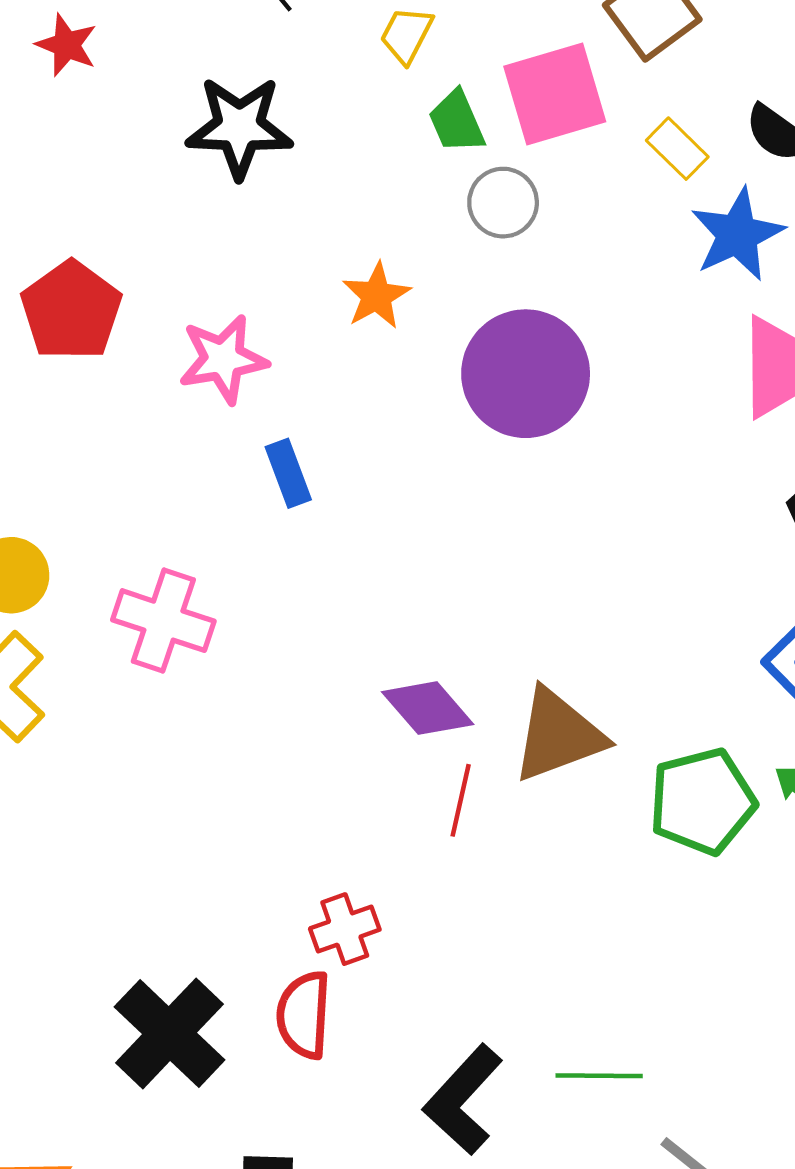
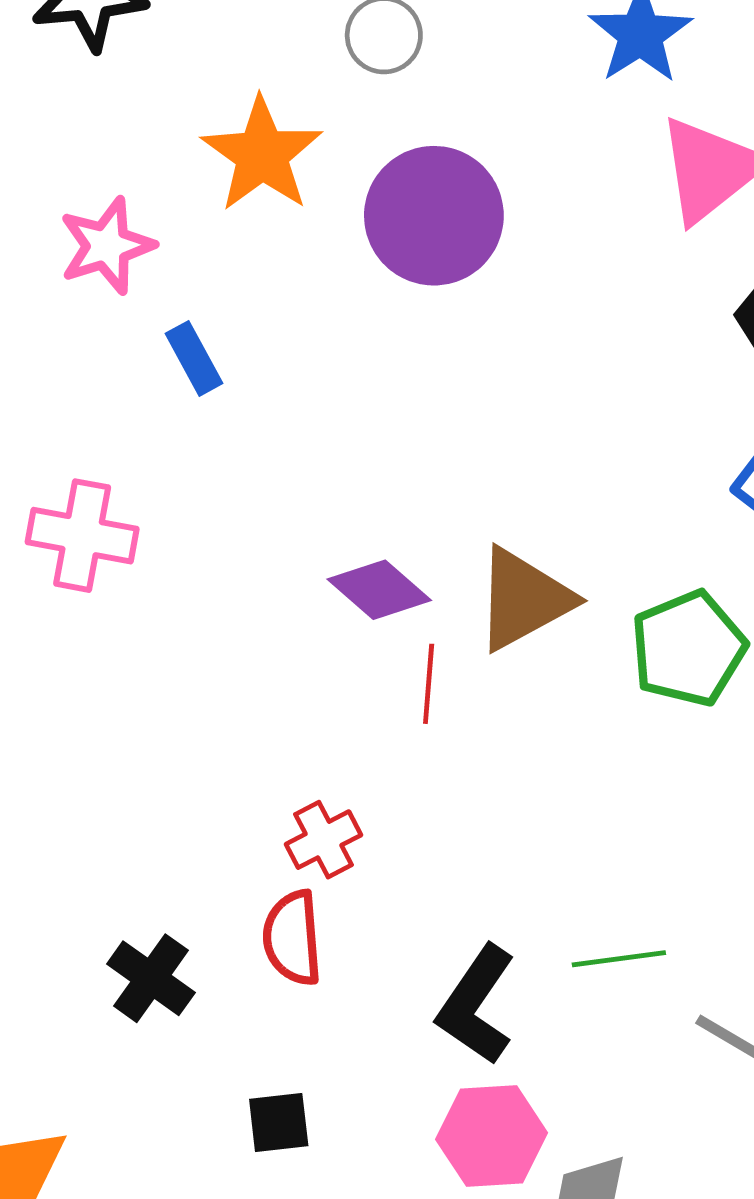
orange star: (376, 296) -> (262, 155), size x1.6
black cross: (169, 1033) -> (151, 978), size x0.7

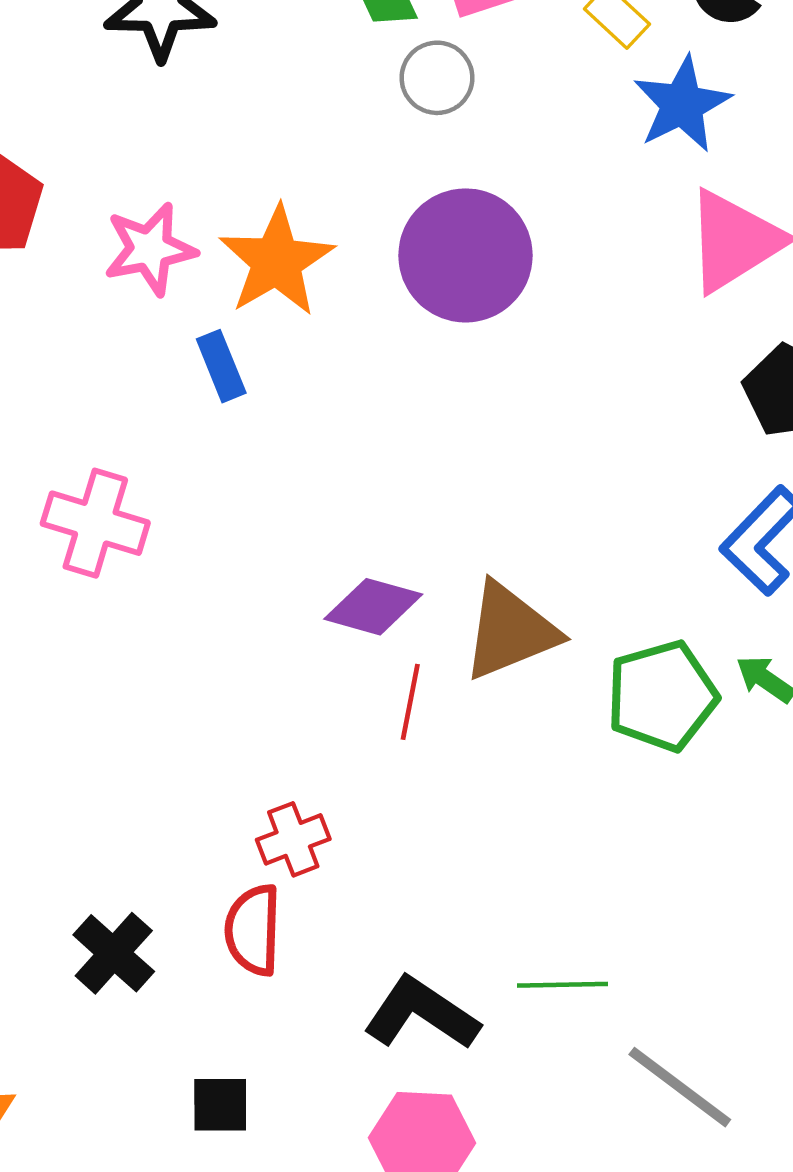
orange star: (262, 155) -> (277, 261), moved
purple diamond: (379, 590) -> (373, 607), turned -32
black L-shape: (476, 1005) -> (421, 1014), turned 83

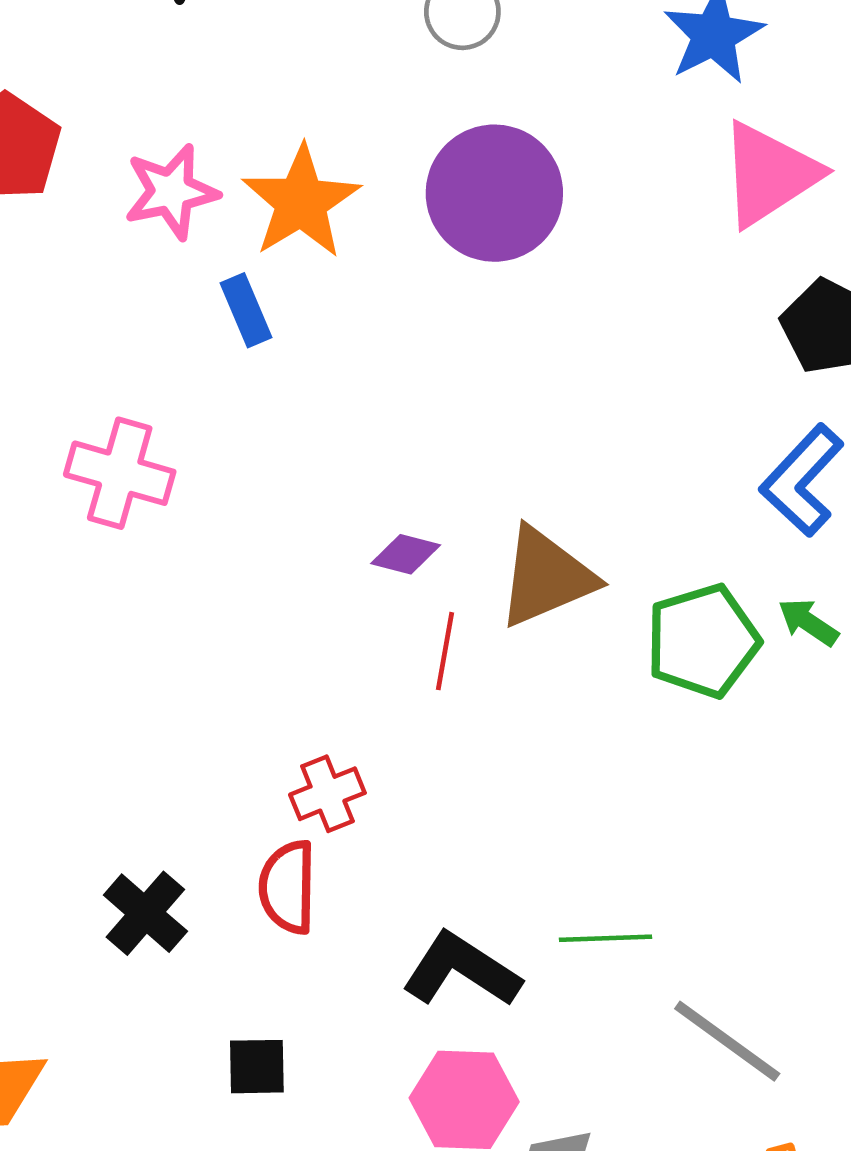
purple diamond: (373, 607) -> (406, 554), size x0.7

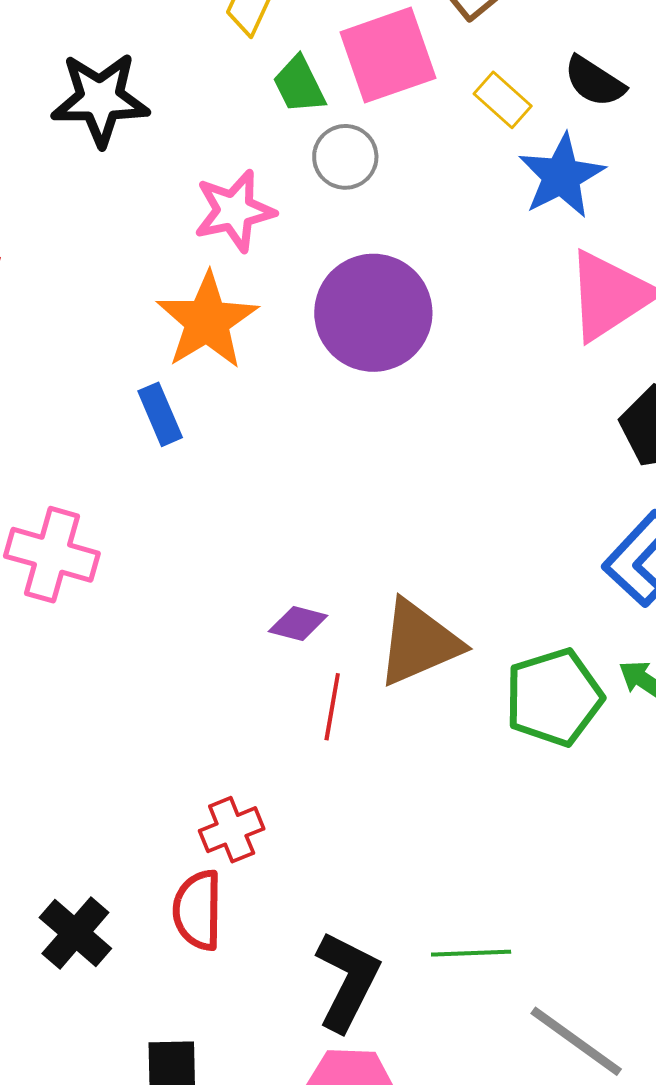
pink star: (171, 192) -> (234, 211), moved
black L-shape: (461, 970) -> (347, 981), turned 84

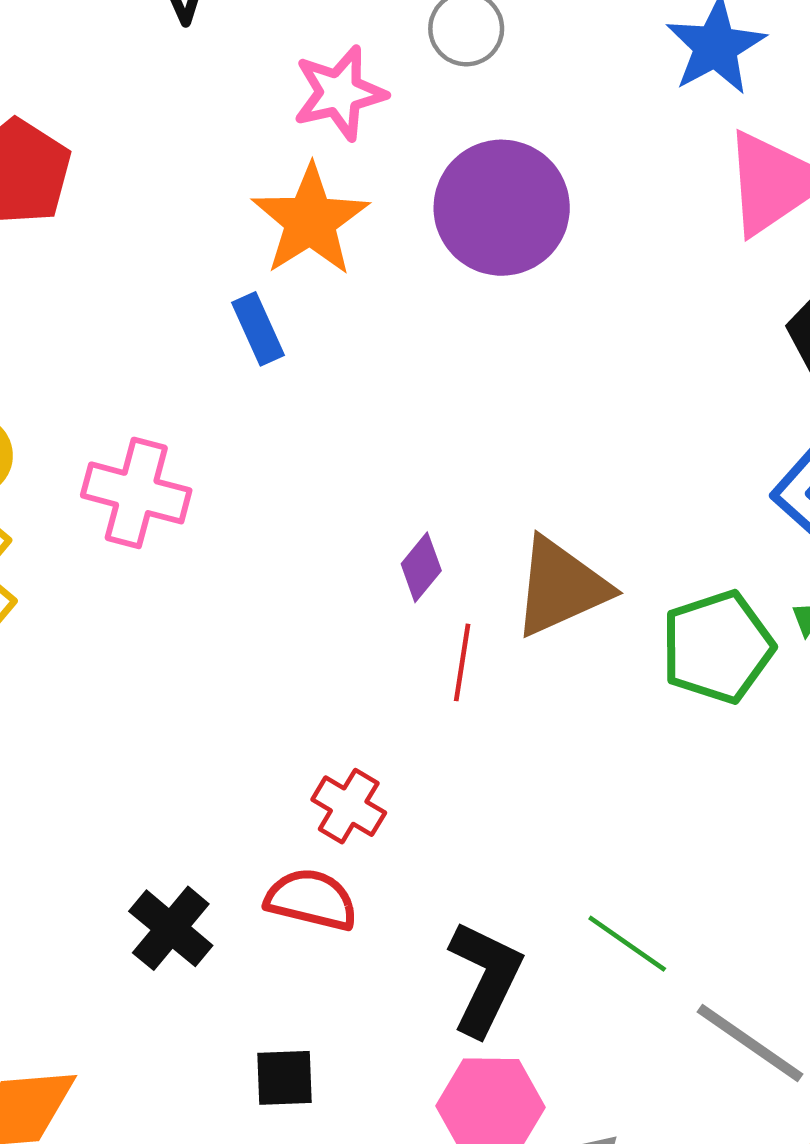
purple diamond: (298, 624) -> (421, 567), turned -64
red cross: (232, 830) -> (349, 806), turned -36
red semicircle: (198, 910) -> (311, 900), turned 104
green line: (471, 953) -> (627, 944), turned 38

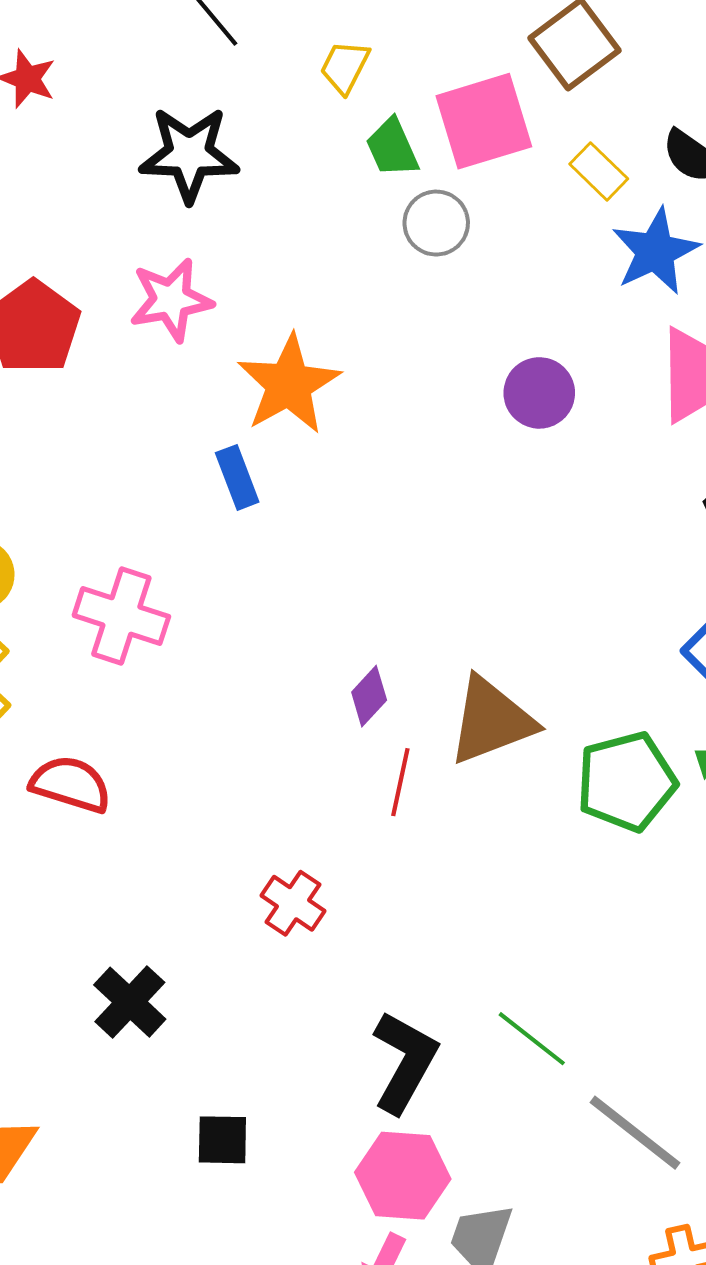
pink star: (340, 93) -> (171, 300), moved
purple circle: (502, 208) -> (539, 393), moved, size x0.6
red semicircle: (311, 900) -> (71, 784), moved

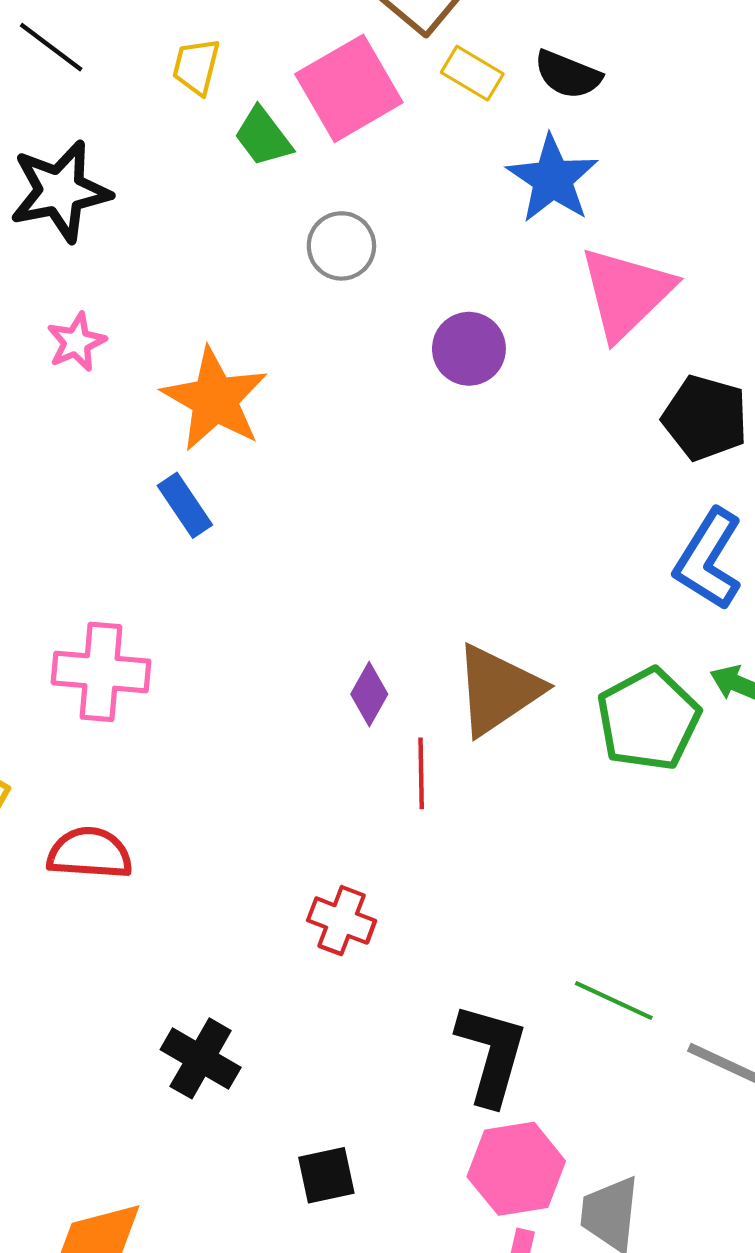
yellow rectangle: (599, 171) -> (472, 73), moved
gray circle: (436, 223) -> (341, 246), moved
pink star: (171, 300) -> (76, 342), size x0.7

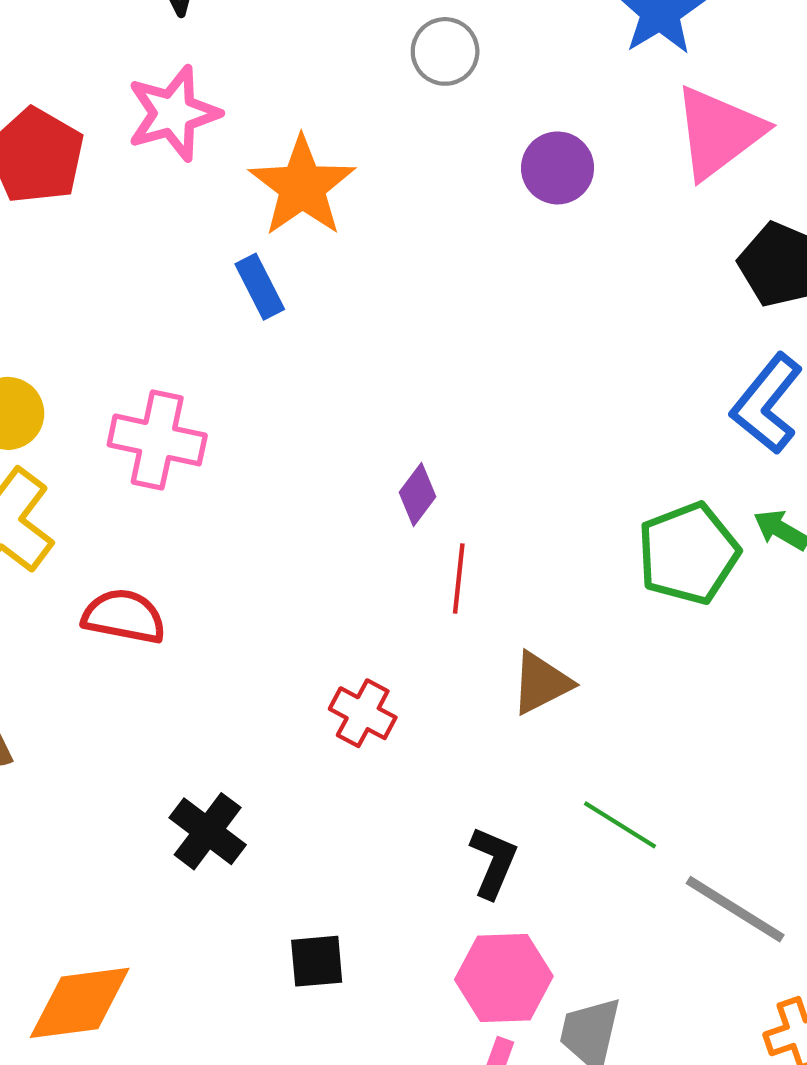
pink star: (76, 342) -> (173, 113), size x1.6
brown triangle: (498, 690) -> (541, 683), moved, size x0.7
black L-shape: (491, 1054) -> (493, 862), size x0.7

